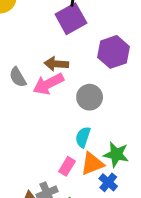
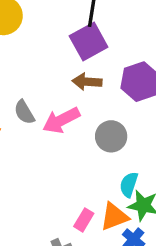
brown arrow: (56, 64) -> (87, 82), moved
cyan semicircle: (83, 137) -> (129, 185), moved

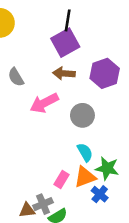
gray semicircle: (24, 112) -> (16, 77), moved
cyan semicircle: (129, 185) -> (85, 152), moved, turned 132

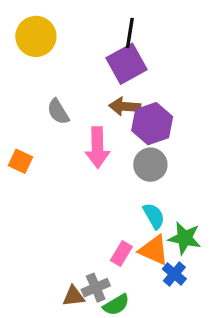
purple hexagon: (105, 73) -> (152, 124), moved
pink arrow: (44, 103) -> (97, 148), turned -64
orange triangle: (85, 177) -> (154, 250), turned 45

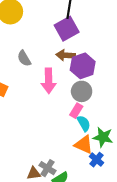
pink rectangle: (121, 253) -> (76, 111), moved
gray cross: (96, 288) -> (48, 168), turned -35

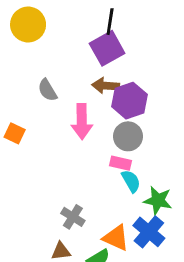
pink rectangle: (76, 111) -> (121, 163), turned 72
orange triangle: (84, 145) -> (116, 238), moved
blue cross: (96, 160) -> (149, 232), size x1.5
gray cross: (48, 168) -> (73, 217), moved

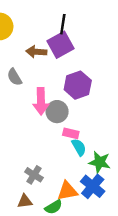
brown arrow: (106, 86) -> (36, 52), moved
gray circle: (128, 136) -> (57, 112), moved
orange triangle: (116, 238) -> (67, 191), turned -35

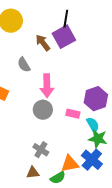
brown arrow: (36, 52) -> (43, 43), turned 48
purple hexagon: (78, 85) -> (96, 99), moved
gray circle: (57, 112) -> (43, 110), moved
cyan semicircle: (79, 147) -> (93, 125), moved

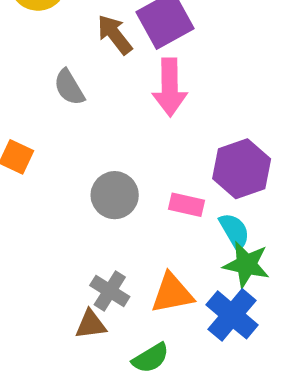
pink arrow: (47, 86) -> (170, 87), moved
orange triangle: (70, 164) -> (172, 293), moved
brown triangle: (33, 173) -> (91, 325), moved

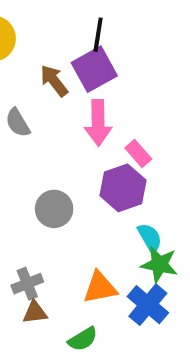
purple hexagon: (242, 169) -> (123, 188), moved
pink rectangle: (187, 205) -> (138, 153), moved, turned 36
gray cross: (110, 291) -> (27, 284), moved, turned 36

